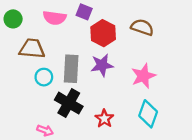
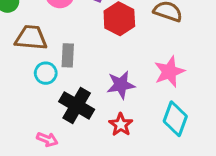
purple star: (102, 65) -> (121, 85), moved
gray rectangle: (71, 69) -> (68, 55), moved, size x0.7

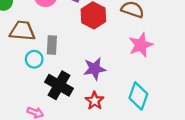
pink star: (169, 72) -> (141, 45), moved

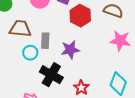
pink star: (141, 45) -> (120, 41), turned 30
purple star: (95, 69) -> (70, 50), moved

